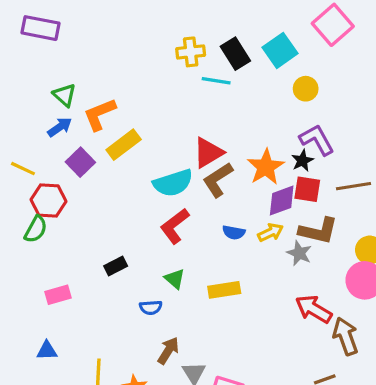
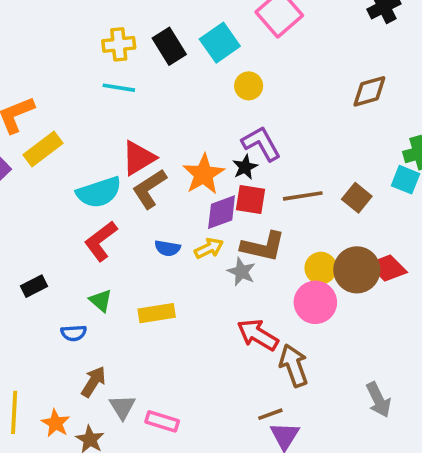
cyan line: (216, 81) -> (119, 88), moved

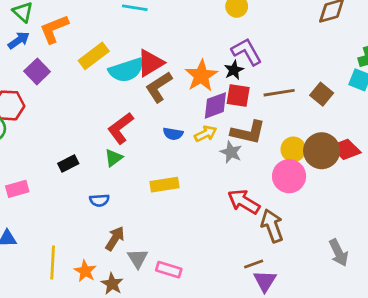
yellow rectangle: (43, 149) -> (94, 56), moved
cyan semicircle: (99, 192) -> (126, 70), moved
green triangle: (101, 301) -> (114, 158), moved, turned 42

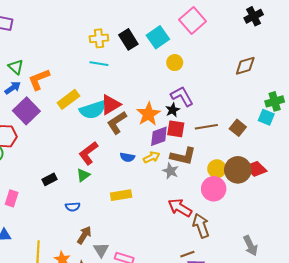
purple square: (37, 71) -> (26, 111), size x1.4
pink rectangle: (17, 189) -> (12, 198), turned -56

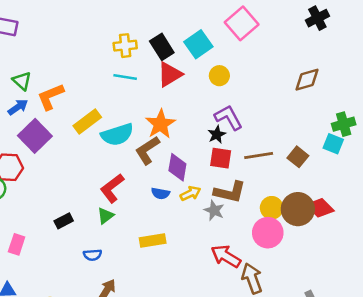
red triangle: (111, 105) -> (170, 74), moved
orange star: (148, 114) -> (160, 124), moved
purple diamond: (159, 136) -> (177, 167), moved, turned -60

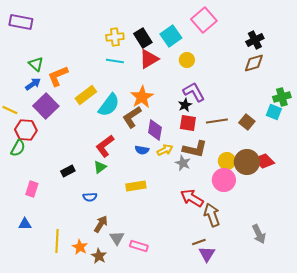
black cross: (317, 18) -> (255, 40), moved
cyan semicircle: (117, 135) -> (109, 105), turned -35

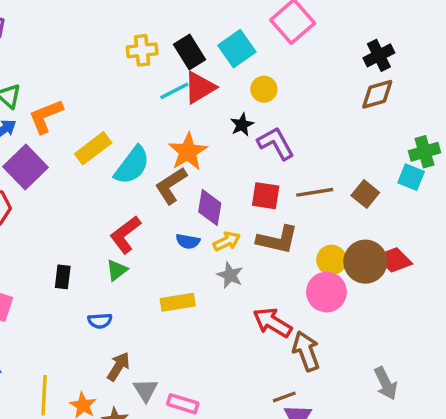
cyan line: (115, 61) -> (174, 91), moved, turned -36
black star: (185, 105) -> (242, 125), moved
gray star: (183, 163) -> (230, 275), moved
black rectangle: (68, 171) -> (63, 277), turned -56

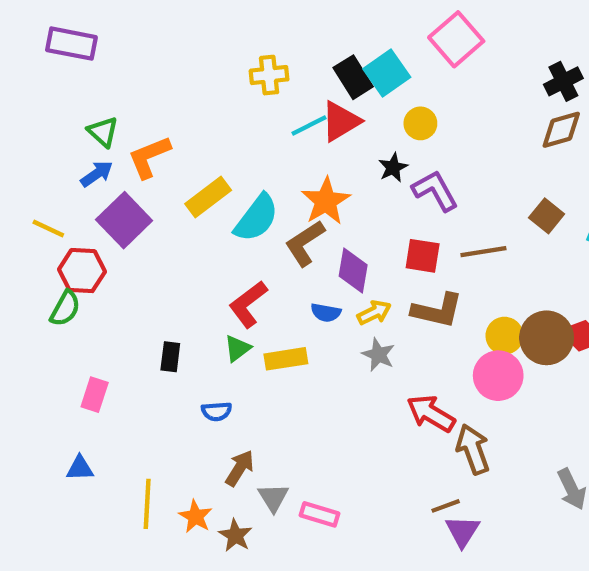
black rectangle: (190, 52) -> (353, 77), moved
brown square: (365, 194) -> (547, 216), moved
yellow rectangle: (178, 302) -> (286, 359), moved

